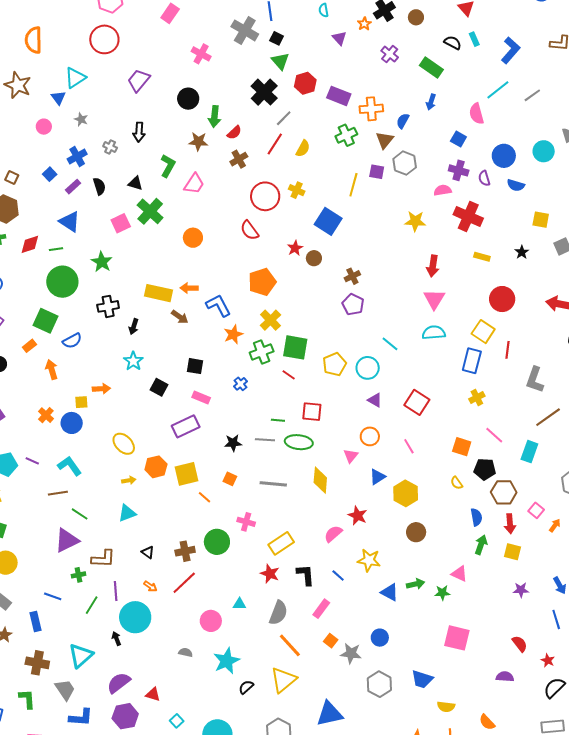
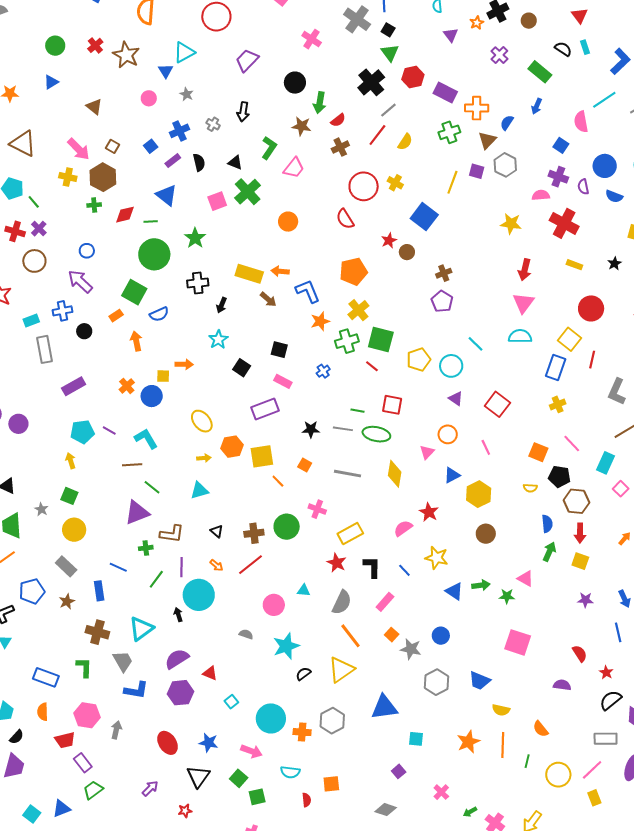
yellow semicircle: (457, 483) -> (530, 488), turned -56
pink square: (536, 510) -> (621, 489), moved

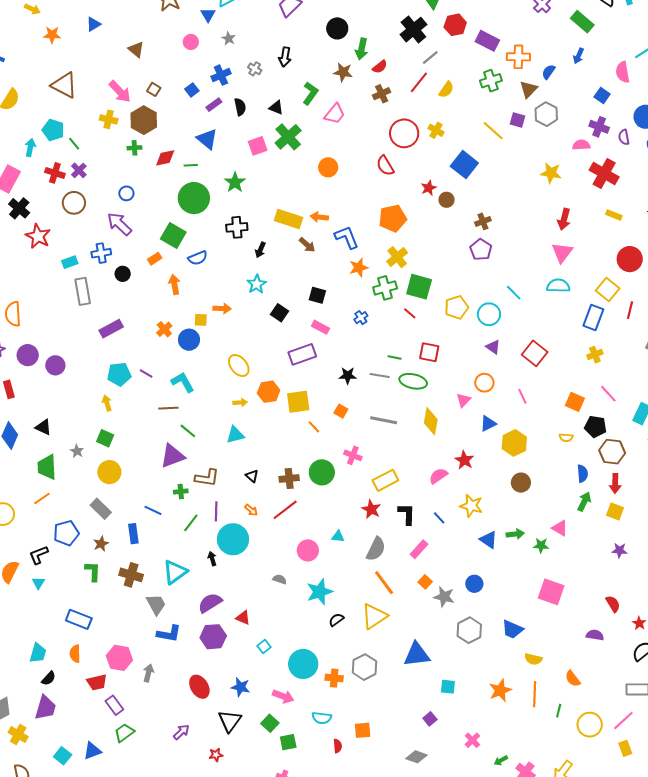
yellow line: (452, 182) -> (493, 131), turned -70
green L-shape: (84, 667) -> (93, 571), moved

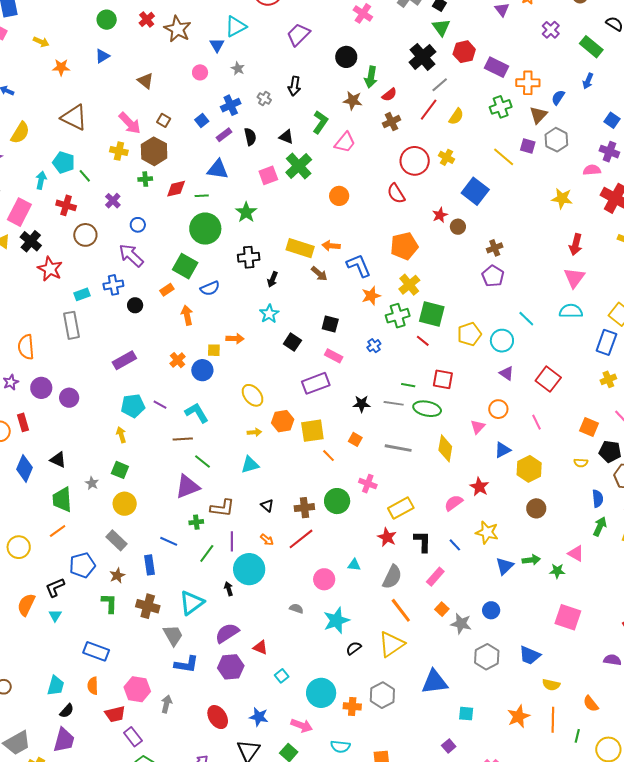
blue triangle: (207, 139) -> (218, 169), turned -30
purple cross: (79, 170) -> (113, 201), moved
gray rectangle: (83, 291) -> (71, 325), moved
blue triangle: (489, 540) -> (505, 566), turned 42

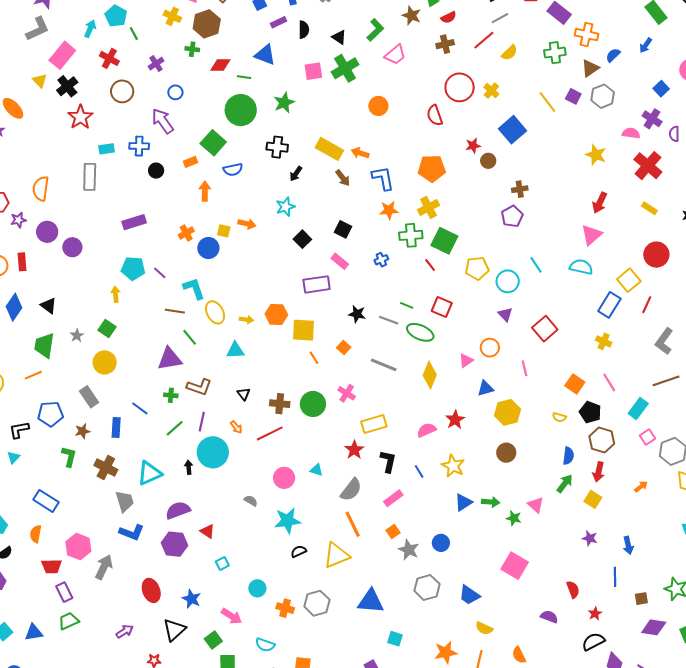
yellow cross: (608, 379) -> (604, 341), turned 35
yellow ellipse: (253, 395) -> (215, 312), moved
cyan circle: (321, 693) -> (257, 588), size x0.6
gray arrow: (166, 704) -> (104, 567), size x1.4

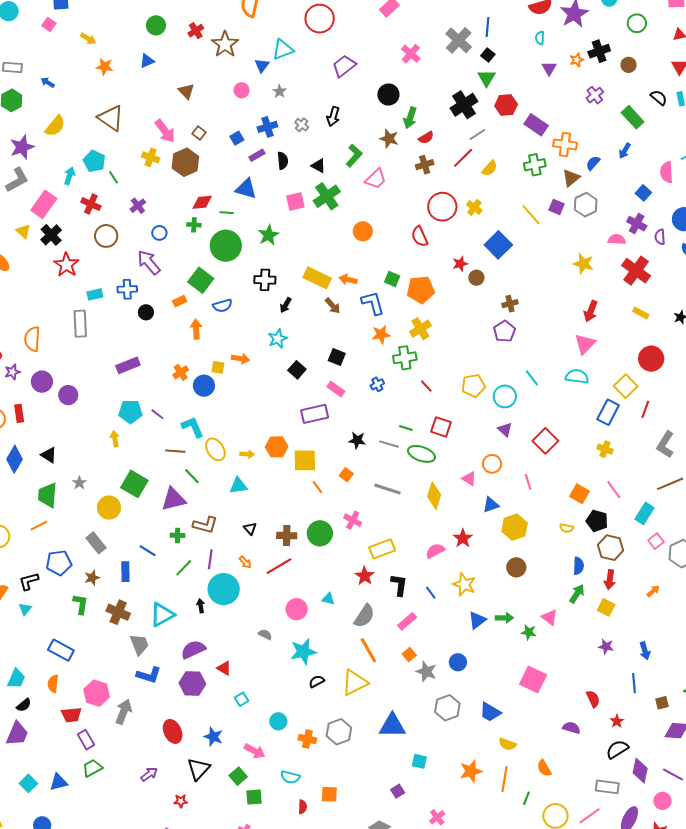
green cross: (192, 49) -> (194, 225), moved
green square: (444, 241) -> (392, 279), moved, size x0.6
green square: (107, 328) -> (134, 484), moved, size x1.5
pink triangle: (466, 361) -> (469, 479), turned -49

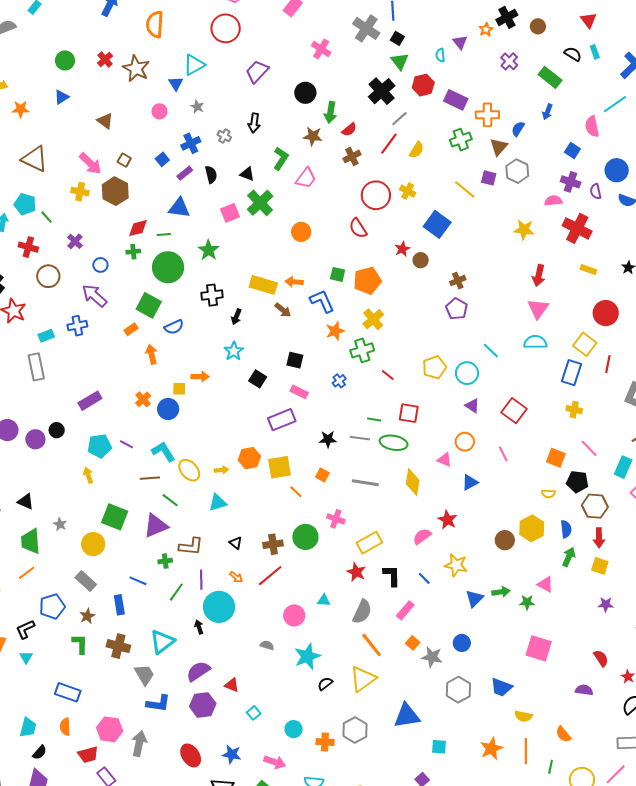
cyan semicircle: (540, 38) -> (440, 55), moved
black circle: (146, 312) -> (57, 430), moved
yellow hexagon: (515, 527) -> (532, 528), moved

